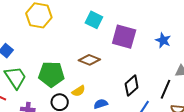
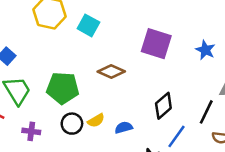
cyan square: (94, 20) -> (88, 25), moved
yellow semicircle: (79, 91) -> (96, 120), moved

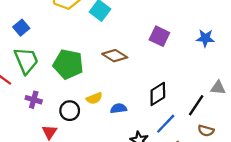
purple square: (156, 44) -> (159, 36), size x0.7
blue star: (205, 50) -> (205, 38), moved, turned -30
black circle: (72, 124) -> (70, 111), moved

